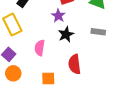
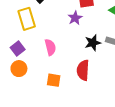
black star: (66, 34) -> (93, 43), moved
pink semicircle: (40, 48) -> (50, 47), turned 147

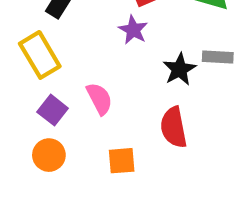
purple square: (18, 48) -> (53, 110), moved

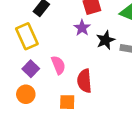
black star: (179, 69) -> (106, 40), moved
red semicircle: (174, 127) -> (84, 81), moved

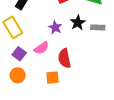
purple star: (82, 28) -> (55, 27), moved
pink semicircle: (58, 65) -> (41, 48), turned 84

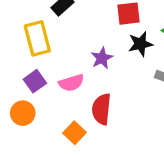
black star: (78, 23) -> (140, 44), moved
orange square: (52, 78) -> (74, 133), turned 32

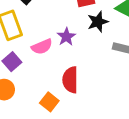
pink semicircle: (71, 83) -> (42, 47), moved

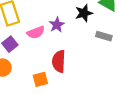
orange square: (49, 102) -> (40, 79), turned 35

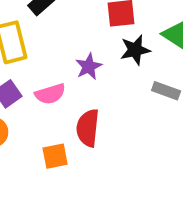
pink semicircle: (36, 32) -> (50, 94), moved

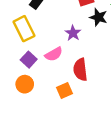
black star: (135, 50) -> (98, 17), turned -30

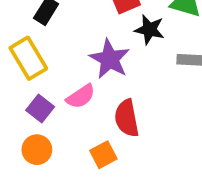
purple star: (73, 33) -> (110, 59), size x1.5

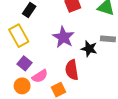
black star: (149, 30) -> (89, 49), moved
pink semicircle: (81, 96) -> (40, 76), moved

